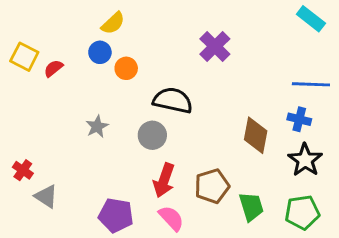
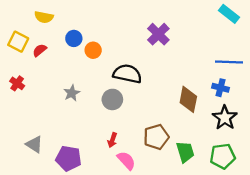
yellow semicircle: (113, 23) -> (44, 17), moved, turned 54
red cross: (23, 170) -> (17, 83), moved
red arrow: (164, 180) -> (112, 140), moved, size x0.6
purple pentagon: (116, 215) -> (68, 158), moved

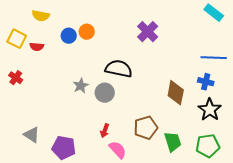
red semicircle: (40, 50) -> (37, 47), turned -136
orange circle: (93, 50) -> (87, 32), moved
gray star: (72, 93) -> (81, 86), moved

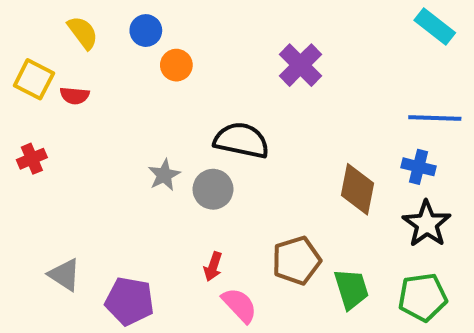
yellow semicircle: (41, 16) -> (83, 33), turned -138
blue circle: (69, 36) -> (146, 31), moved
red cross: (16, 78) -> (32, 159), turned 32

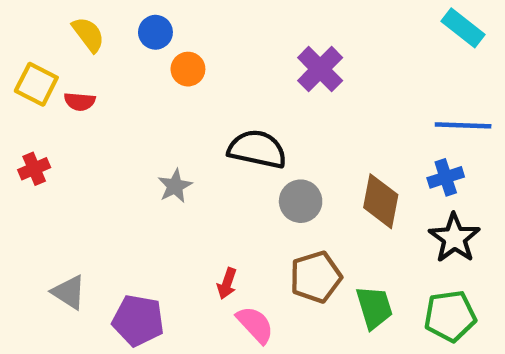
blue cross: (419, 167) -> (446, 177), turned -32
gray circle: (213, 189) -> (301, 201), moved

